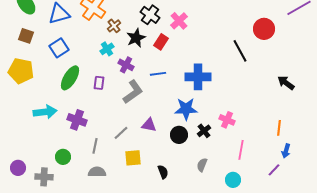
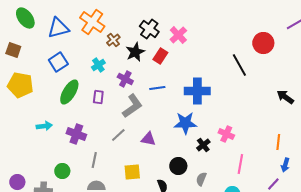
brown square: (26, 36) -> (13, 50), moved
cyan cross: (107, 49) -> (98, 65), moved
cyan arrow: (45, 112) -> (44, 126), size x0.7
gray line: (121, 133) -> (118, 135), moved
black circle: (179, 135) -> (178, 166), moved

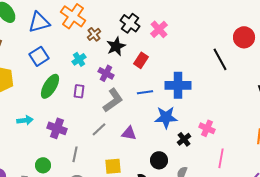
red rectangle: (160, 56) -> (141, 60), moved
blue line: (157, 88) -> (145, 92), moved

